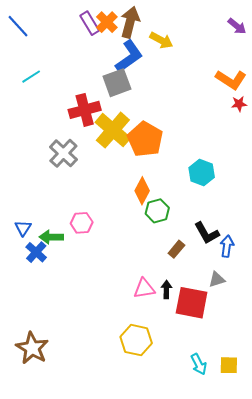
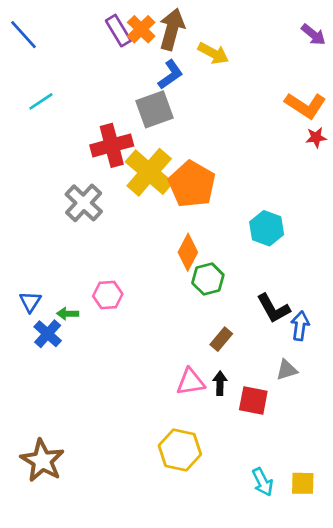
blue L-shape: (129, 56) -> (171, 75), size x0.7
green arrow: (51, 237) -> (68, 314), size x0.7
brown rectangle: (176, 249) -> (221, 339), moved
red square: (192, 303) -> (253, 401), size x0.7

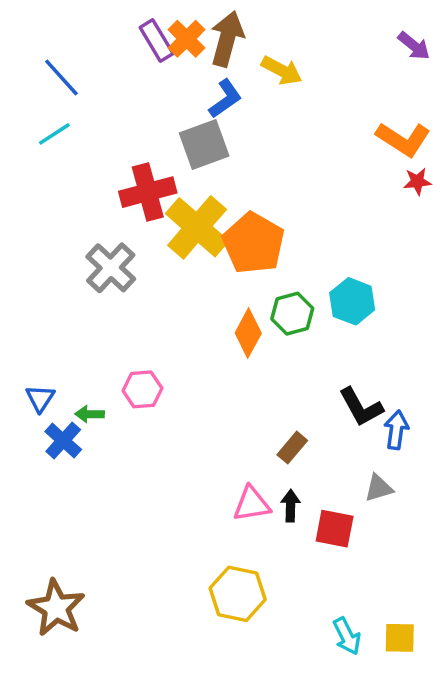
blue line: (24, 35) -> (61, 78), moved
green hexagon: (208, 279) -> (292, 314), moved

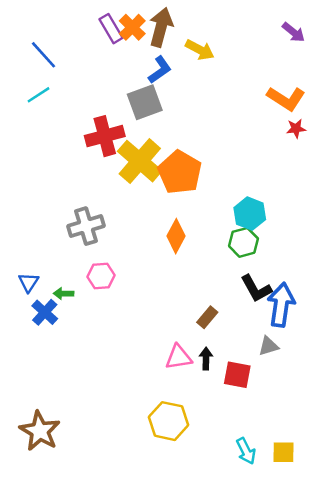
gray cross: (111, 268) -> (86, 226), moved, turned 30
green hexagon: (292, 314) -> (244, 242), moved
blue arrow: (396, 430) -> (281, 305), size x1.6

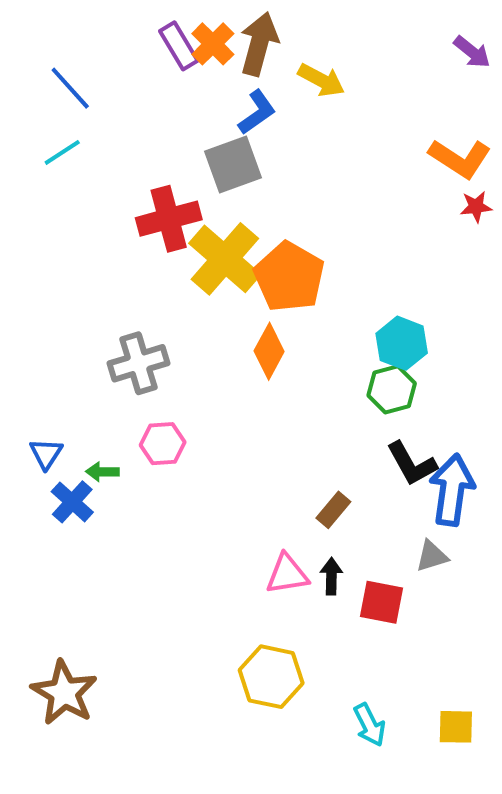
orange diamond: (176, 236) -> (269, 351), moved
cyan arrow: (246, 451) -> (370, 725), moved

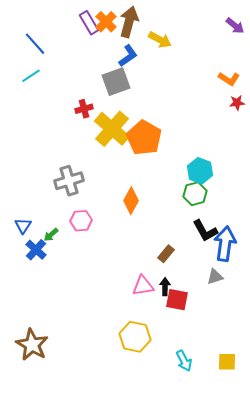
orange L-shape: (460, 158) -> (229, 79), size x0.7
red cross: (169, 219) -> (84, 109), size x0.6
orange diamond: (269, 351) -> (131, 201), moved
green arrow: (102, 472) -> (51, 235), turned -42
red square: (382, 602) -> (177, 300), moved

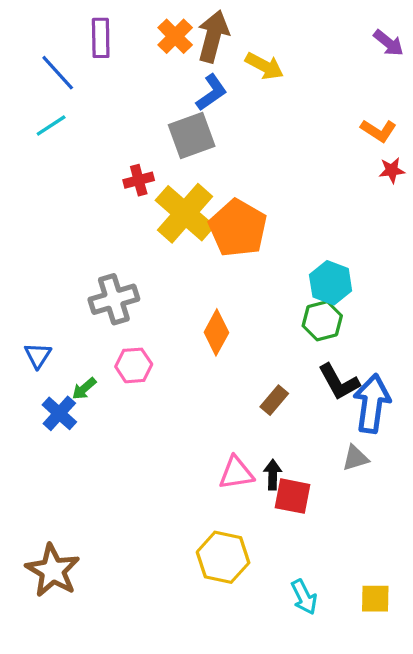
purple rectangle: (89, 23) -> (101, 38), moved, turned 30
blue triangle: (23, 226) -> (38, 355), moved
brown rectangle: (166, 254) -> (274, 400), moved

